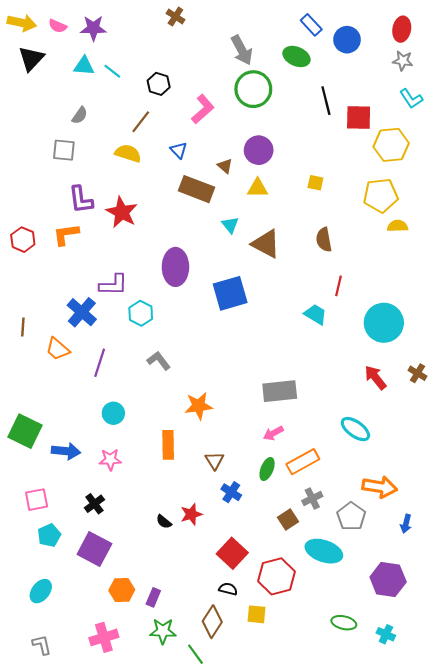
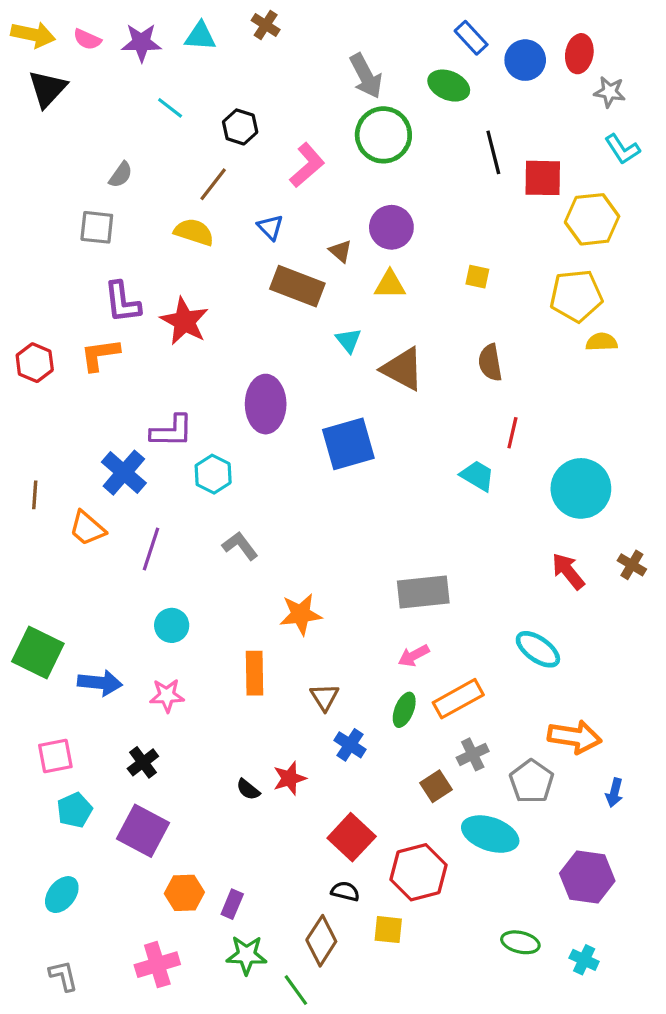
red ellipse: (402, 29) -> (579, 54), moved
cyan triangle: (84, 66) -> (200, 36), moved

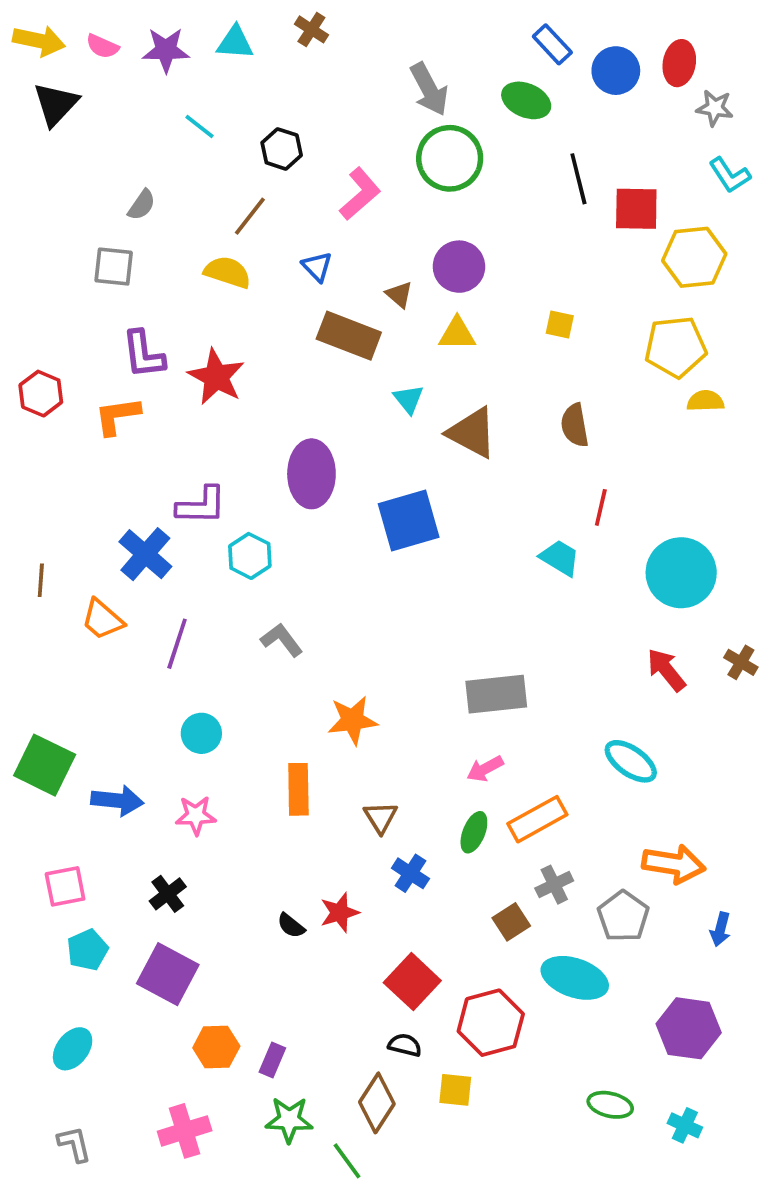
red hexagon: (35, 363) -> (41, 394), moved

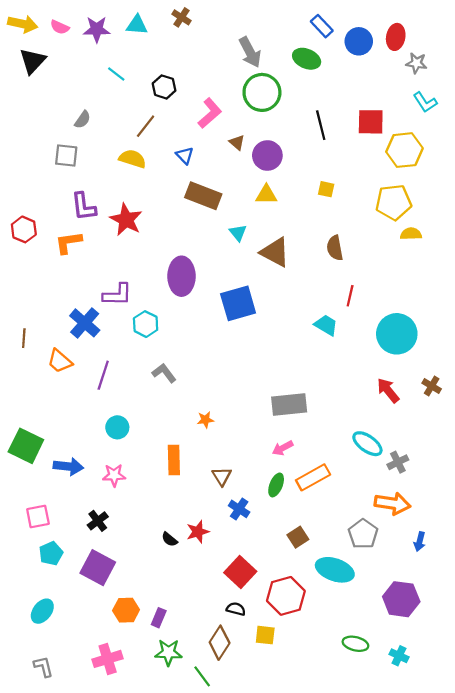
black line: (578, 179) -> (321, 125), moved
brown triangle: (399, 295) -> (237, 142), moved
orange star: (353, 720) -> (205, 420), size x0.6
gray cross: (554, 885) -> (398, 462), moved

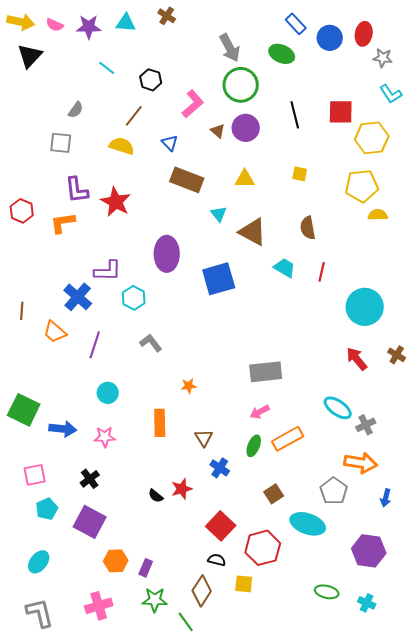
purple circle: (267, 155) -> (246, 128), moved
cyan trapezoid: (326, 325) -> (285, 268), moved
gray L-shape: (43, 667) -> (40, 613), size x1.5

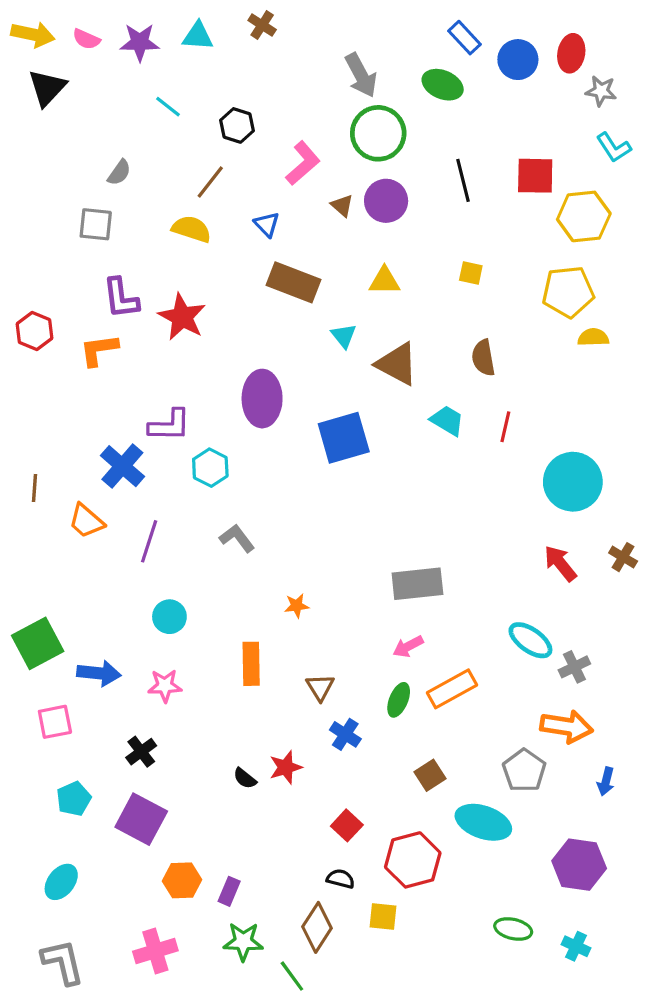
green square: (24, 410) -> (38, 643), turned 36
pink square: (35, 475) -> (55, 722), moved
red square: (221, 526) -> (347, 825), size x0.7

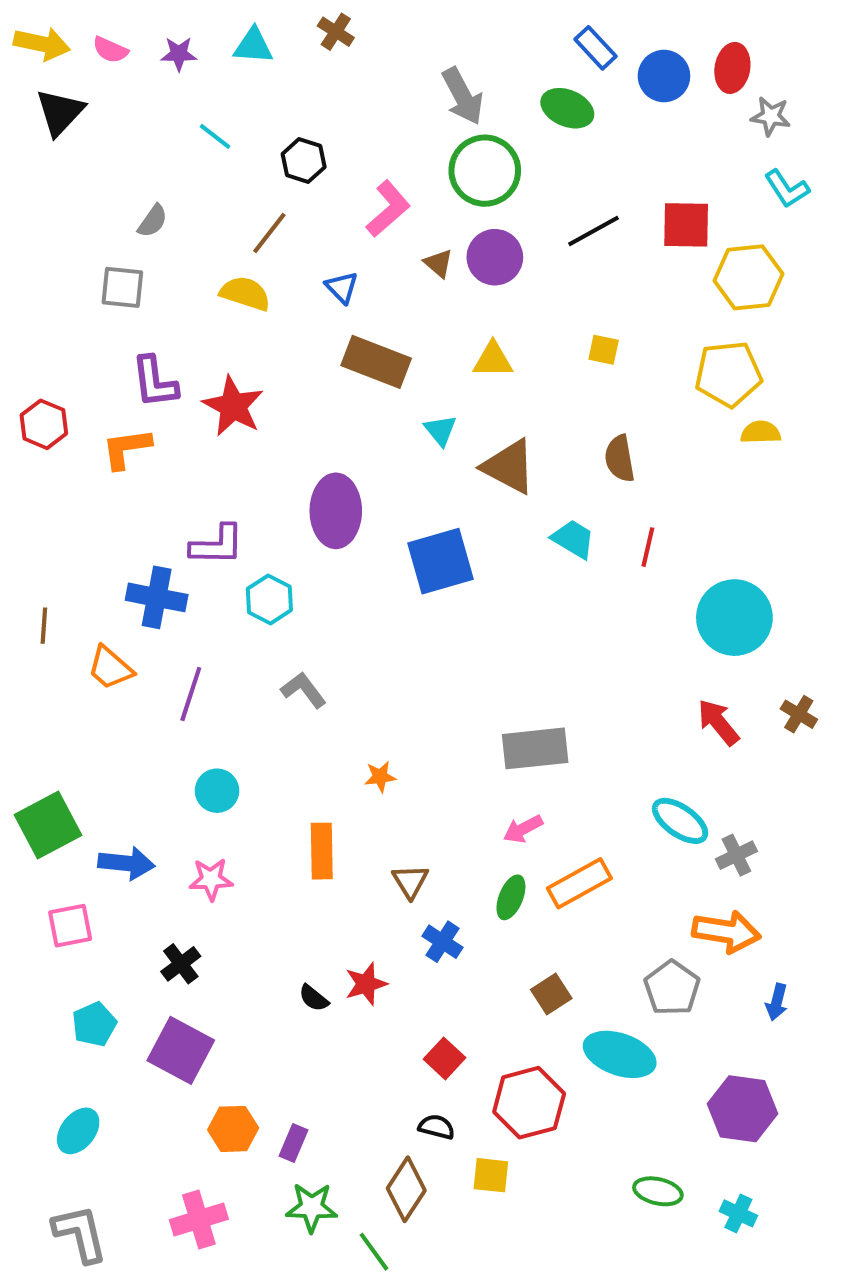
purple star: (140, 42) -> (179, 54), size x0.7
black line: (463, 180) -> (593, 231), turned 75
blue cross: (122, 466) -> (157, 597), turned -30

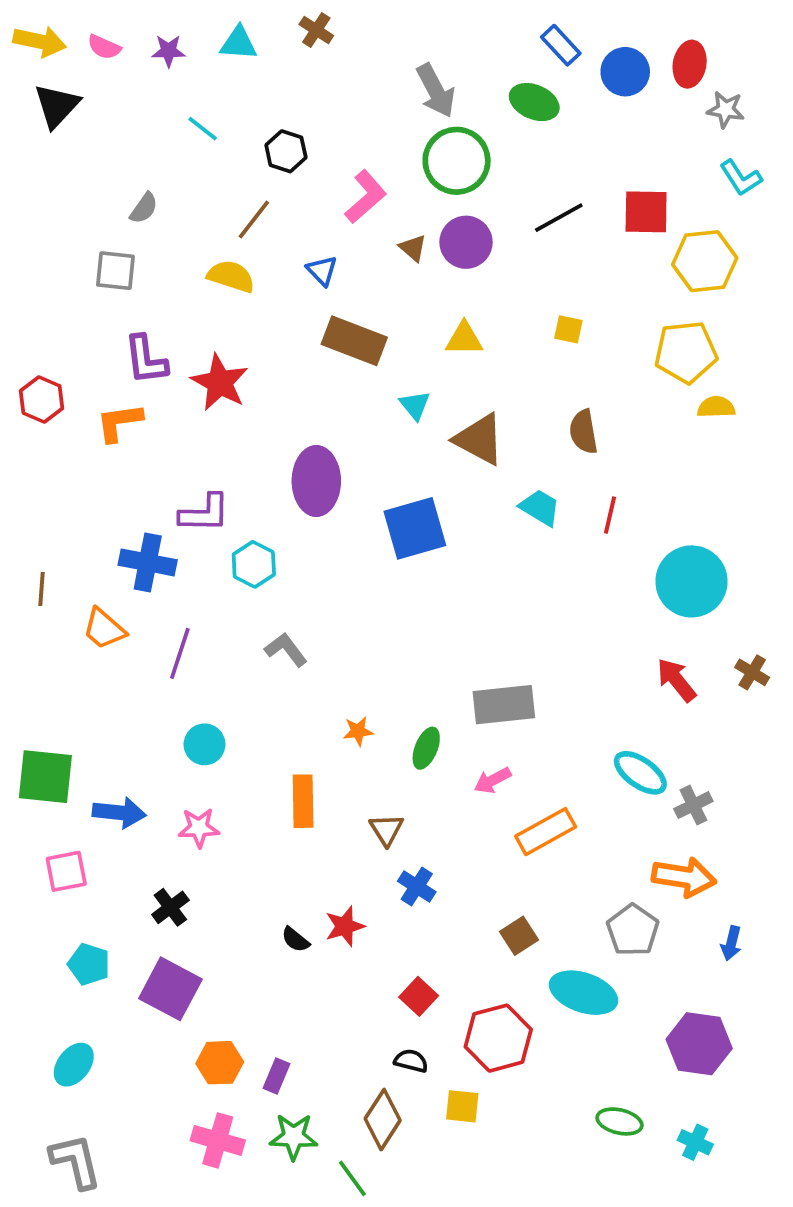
green square: (48, 825) -> (45, 777), turned 34
green ellipse: (511, 897) -> (426, 748), moved
cyan pentagon: (94, 1024) -> (89, 964), turned -30
pink cross: (199, 1219) -> (218, 1140), moved, turned 33

